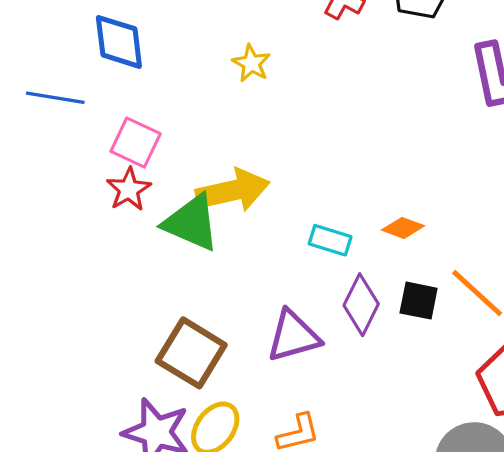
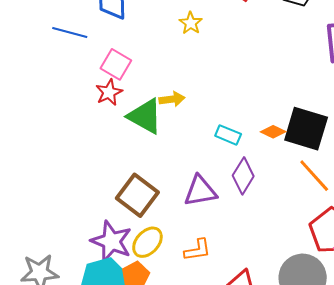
yellow arrow: (233, 191) -> (172, 99), size x0.6
black square: (419, 301) -> (306, 129), moved, size x1.8

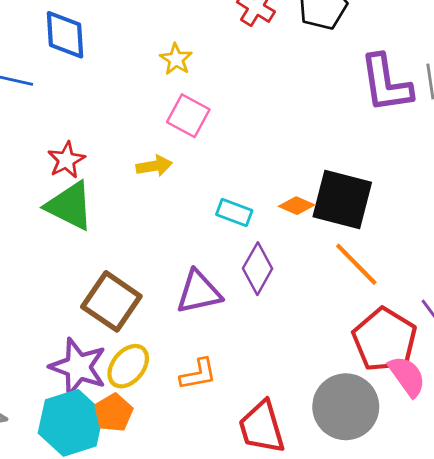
pink square: (116, 64) -> (188, 116), moved
green triangle: (145, 116) -> (70, 206), moved

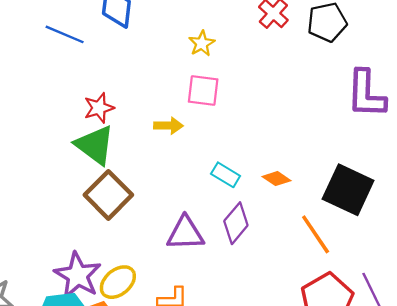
pink square: (188, 116) -> (203, 91), turned -32
black square: (342, 199) -> (348, 190), moved
brown square: (111, 301) -> (108, 195), moved

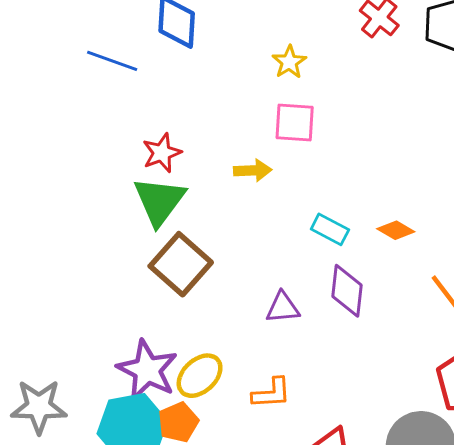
green triangle: (95, 145) -> (159, 201), turned 33
purple diamond: (236, 223) -> (347, 291), turned -30
purple triangle: (185, 233) -> (283, 308), size x0.7

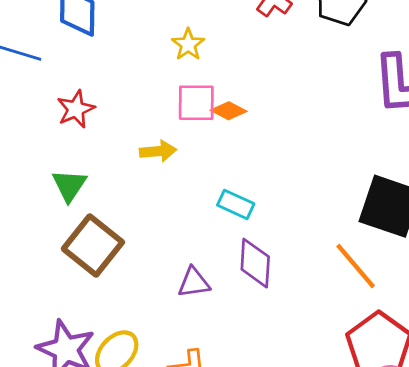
red star: (162, 153) -> (76, 109), moved
green triangle: (159, 201) -> (69, 185), size x0.7
orange diamond: (396, 230) -> (229, 111), moved

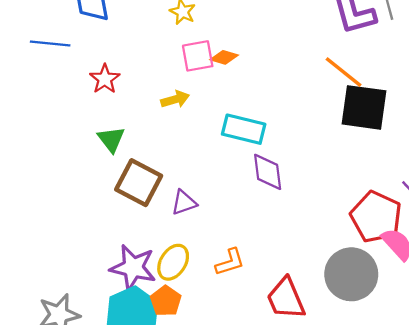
cyan rectangle: (236, 204) -> (244, 129), size x1.5
orange line: (356, 266) -> (344, 72), moved
purple triangle: (194, 282) -> (184, 203), moved

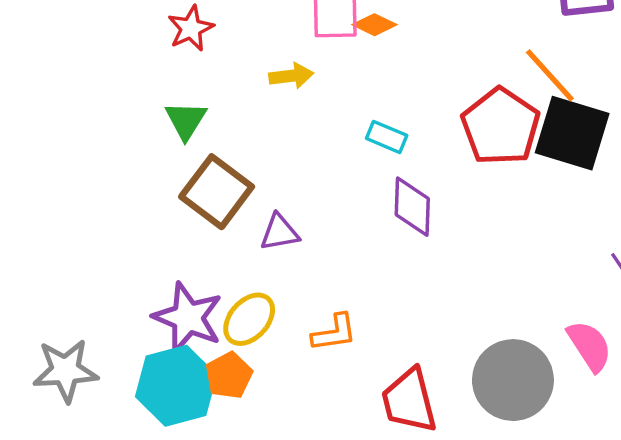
cyan rectangle: (244, 129) -> (387, 137), size x0.6
red pentagon: (376, 217) -> (501, 127), moved

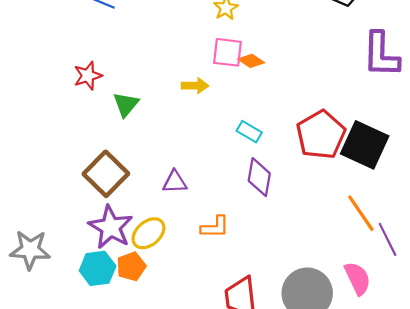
red star: (191, 28) -> (88, 76), moved
orange line: (550, 75) -> (361, 213), moved
brown square: (217, 192) -> (106, 174), moved
orange L-shape: (334, 333) -> (215, 227), moved
cyan hexagon: (176, 386) -> (98, 268), size x0.7

